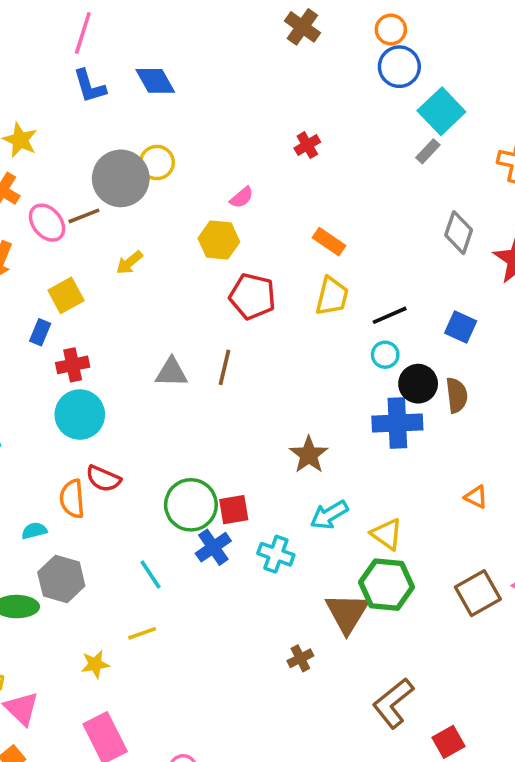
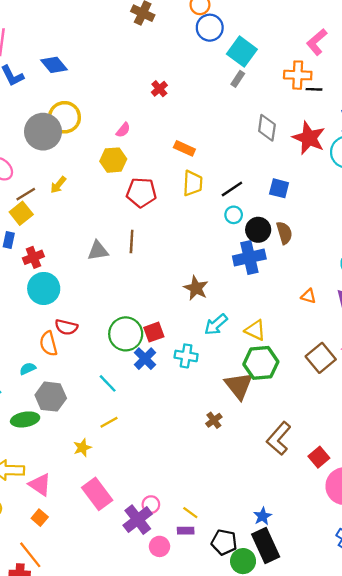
yellow circle: (157, 163) -> (64, 117), size x1.4
brown line: (84, 216) -> (26, 194), moved

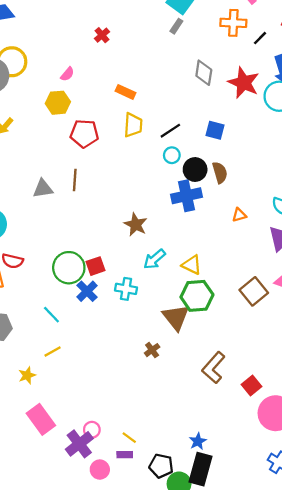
black line: (314, 89) -> (260, 38), moved, turned -48
orange triangle: (308, 296) -> (239, 215), moved, turned -32
black rectangle: (266, 545) -> (201, 469), turned 40

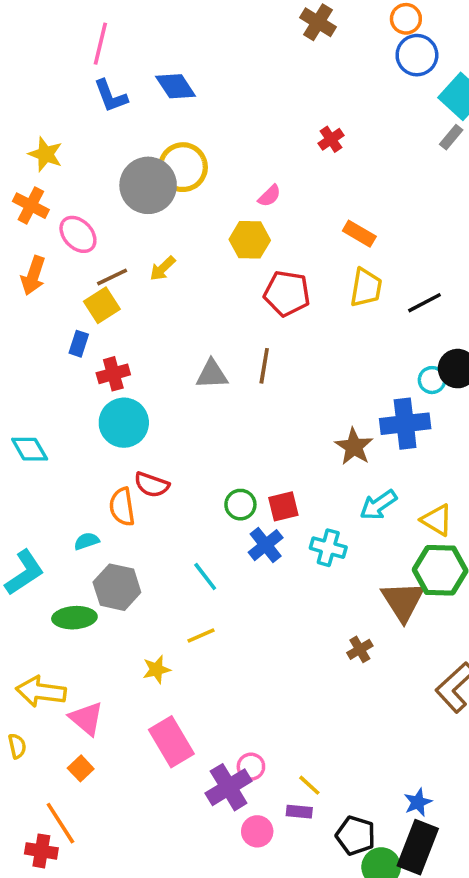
cyan circle: (172, 155) -> (432, 380), moved
blue cross: (187, 196) -> (405, 424), moved
green circle: (69, 268) -> (240, 505), size x0.6

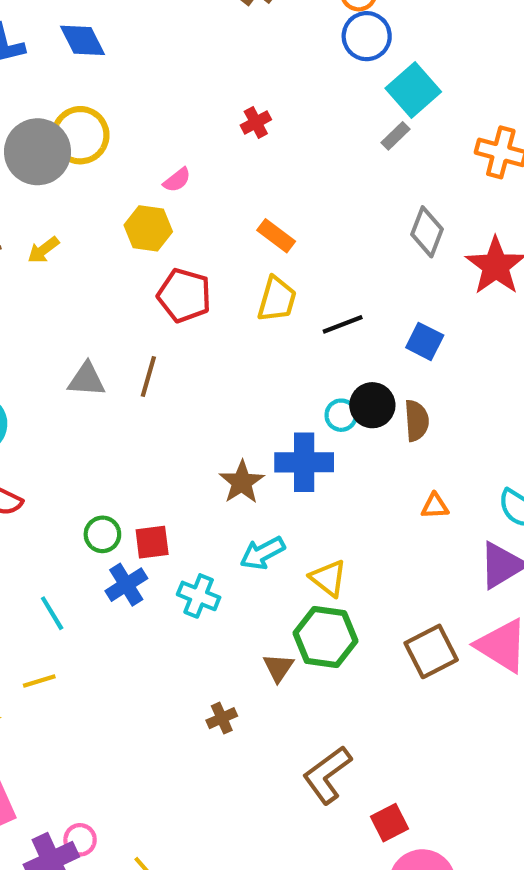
brown triangle: (403, 601) -> (278, 668), size x0.6

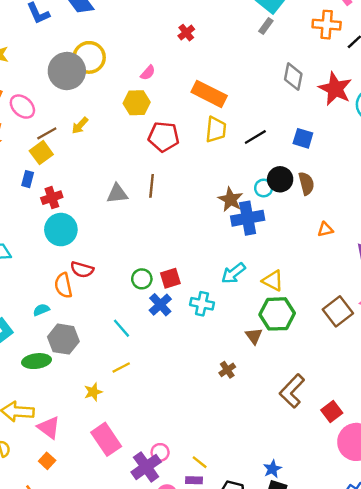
orange rectangle: (276, 236) -> (209, 94), size x1.6
brown star: (242, 482) -> (231, 199), moved

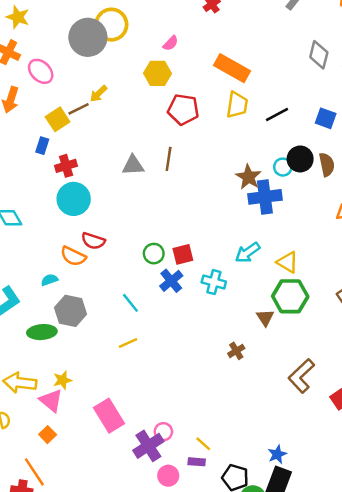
brown line: (47, 133) -> (79, 109), moved
orange semicircle: (63, 285) -> (73, 256), turned -55
yellow star: (93, 392) -> (62, 380), moved

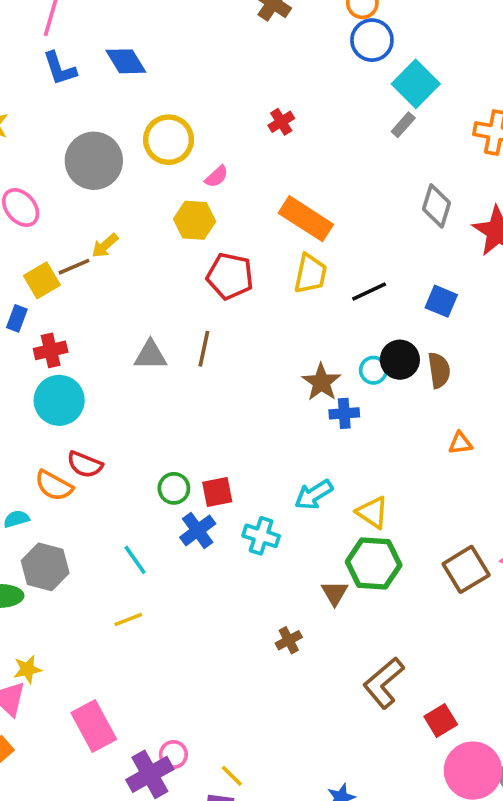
yellow circle: (111, 25) -> (169, 140), moved
blue cross: (265, 197) -> (344, 413), size x0.6

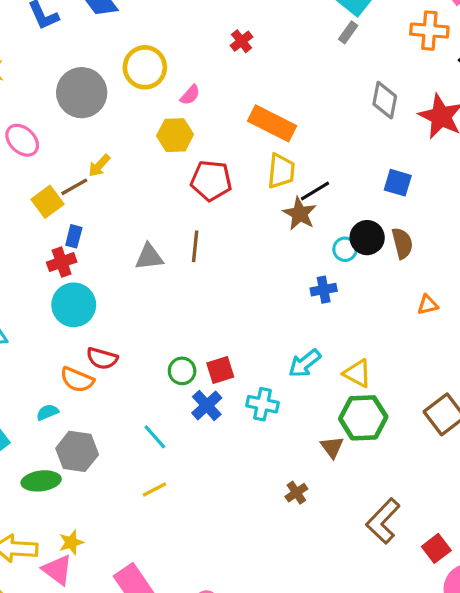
black line: (369, 291) -> (315, 191), moved
blue rectangle: (17, 318) -> (74, 236), moved
brown star: (321, 382) -> (300, 214), moved

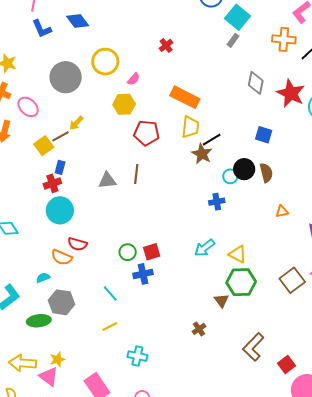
cyan cross: (262, 404) -> (137, 356), moved
blue cross: (207, 405) -> (143, 274), turned 30

